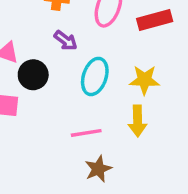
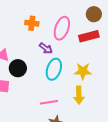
purple arrow: (66, 41) -> (46, 48), moved

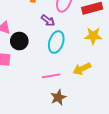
yellow star: (83, 71) -> (93, 36), moved
yellow arrow: (79, 95) -> (82, 69), turned 66

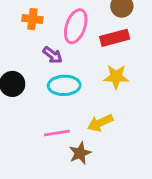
cyan ellipse: (56, 42) -> (64, 85), turned 70
brown star: (58, 97) -> (80, 153), moved

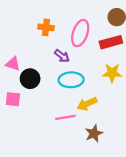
yellow arrow: (100, 123) -> (87, 104), moved
brown star: (80, 153) -> (94, 133), moved

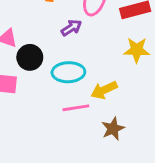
purple arrow: (62, 56) -> (71, 28), turned -70
cyan ellipse: (71, 80) -> (68, 72), moved

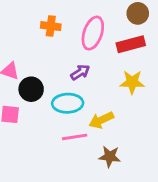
purple arrow: (71, 28) -> (80, 72), moved
brown star: (113, 129) -> (110, 157), turned 30

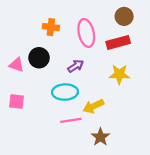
pink ellipse: (93, 33) -> (86, 33), turned -32
black circle: (31, 89) -> (39, 58), moved
brown star: (110, 157) -> (100, 137), turned 30

